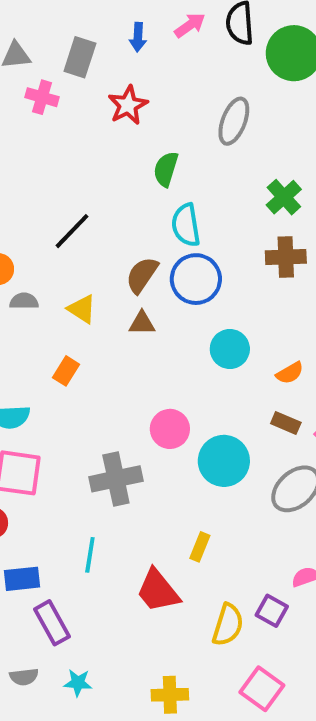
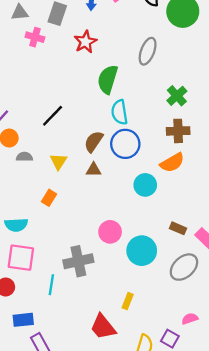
green semicircle: (166, 169) -> (108, 79), size x1.4
yellow triangle: (82, 309) -> (58, 161), turned 30
orange semicircle: (290, 373) -> (172, 163), moved, size x1.5
cyan line: (90, 555) -> (51, 285), moved

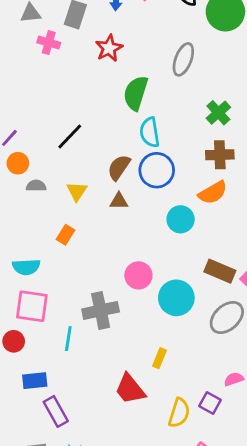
brown rectangle: (178, 228) -> (220, 271), size x1.5

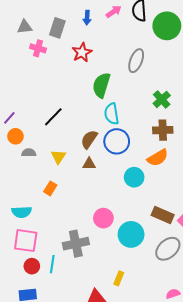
red circle: (14, 341) -> (32, 266), moved

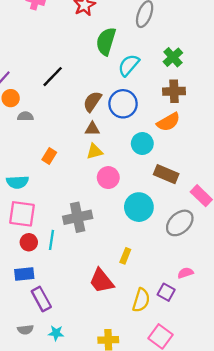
cyan semicircle: (112, 114) -> (129, 65), moved, turned 50
yellow triangle: (58, 157) -> (95, 151), moved, turned 42
brown rectangle: (163, 215) -> (166, 174), moved
pink circle: (103, 218) -> (108, 178), moved

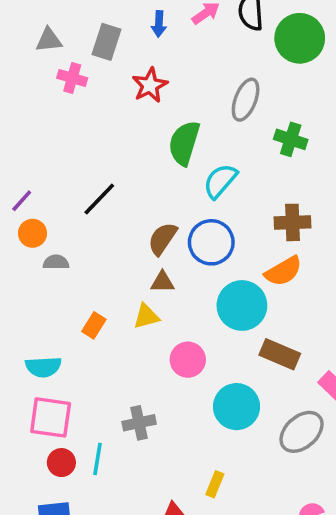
green cross: (173, 57) -> (291, 139), moved, turned -30
cyan circle: (142, 144) -> (242, 305), size x1.4
yellow triangle: (95, 151) -> (146, 316), moved
gray cross: (78, 217) -> (139, 423), size x0.7

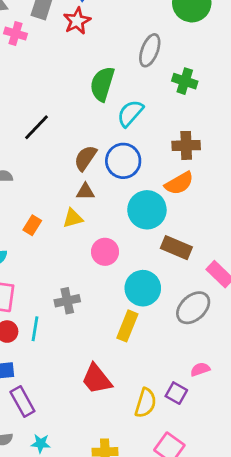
red star: (150, 85) -> (77, 21), moved
yellow rectangle: (215, 484) -> (127, 326), moved, size x1.5

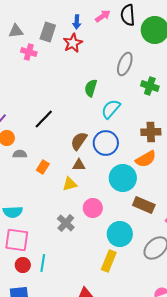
green semicircle: (102, 84) -> (91, 88), size x0.7
orange rectangle: (32, 225) -> (43, 167), moved
gray cross: (67, 301) -> (66, 223), moved, turned -36

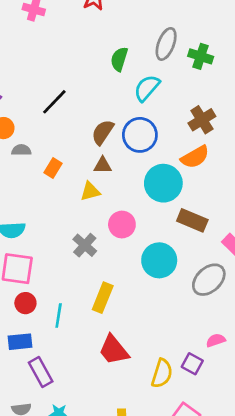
gray ellipse: (125, 64) -> (166, 44), moved
brown cross: (151, 132) -> (202, 120), turned -30
yellow rectangle: (109, 261) -> (103, 298), moved
cyan line: (43, 263) -> (59, 315), moved

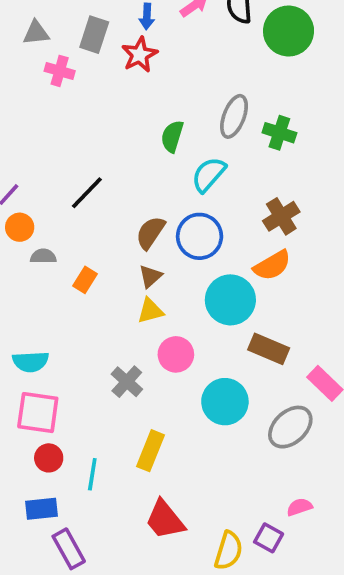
brown triangle: (103, 165) -> (150, 276), turned -42
yellow triangle: (90, 191) -> (150, 311), moved

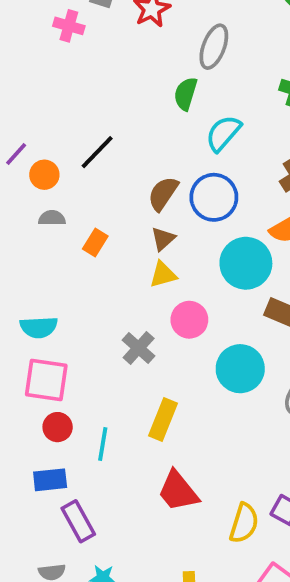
gray ellipse: (234, 116) -> (214, 47), moved
orange circle: (20, 227) -> (44, 175), moved

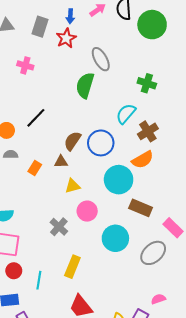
pink cross: (69, 26) -> (25, 65), moved
gray ellipse: (214, 47) -> (101, 59), turned -50
green semicircle: (186, 94) -> (85, 85), size x1.4
cyan semicircle: (223, 133) -> (126, 114), moved
brown triangle: (163, 239) -> (61, 162), moved, turned 40

